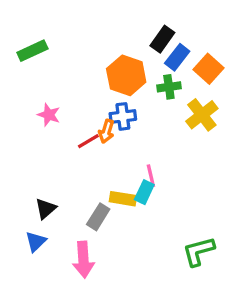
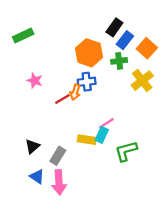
pink line: (151, 176) -> (106, 123), turned 70
gray rectangle: (98, 217) -> (58, 156), moved
blue triangle: (36, 241) -> (37, 177), moved, turned -42
green L-shape: (199, 251) -> (126, 151), moved

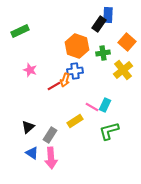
blue rectangle: (125, 40) -> (108, 15), moved, turned -35
pink line: (106, 123) -> (92, 107), turned 64
cyan rectangle: (102, 135) -> (105, 105), moved
yellow rectangle: (87, 140) -> (75, 121), turned -42

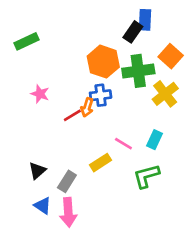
green cross: (103, 53) -> (138, 71), size x1.6
cyan rectangle: (105, 105) -> (154, 140), moved

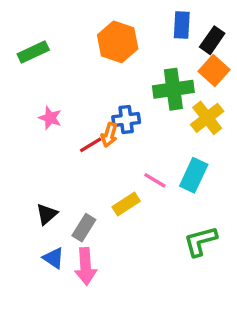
black rectangle: (133, 32) -> (212, 40), moved
orange hexagon: (103, 62) -> (118, 42), moved
cyan rectangle: (154, 140) -> (194, 175), size x1.4
green L-shape: (146, 176) -> (200, 241), moved

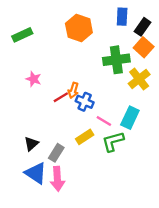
blue cross: (126, 120) -> (85, 102), moved, turned 30
green L-shape: (200, 241) -> (113, 141), moved
blue triangle: (53, 258) -> (36, 173), size x1.5

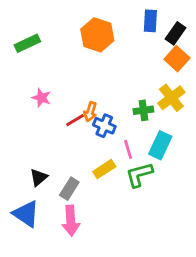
green cross: (116, 60) -> (143, 110), moved, size x0.6
pink line: (104, 121) -> (128, 149), turned 42
blue triangle: (36, 173) -> (26, 214), moved

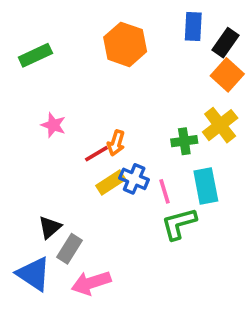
blue cross: (104, 126) -> (134, 179), moved
cyan rectangle: (160, 145) -> (206, 186), turned -36
yellow rectangle: (104, 169) -> (111, 182), moved
gray rectangle: (69, 189) -> (70, 249), moved
pink arrow: (71, 221) -> (91, 283), turned 76

